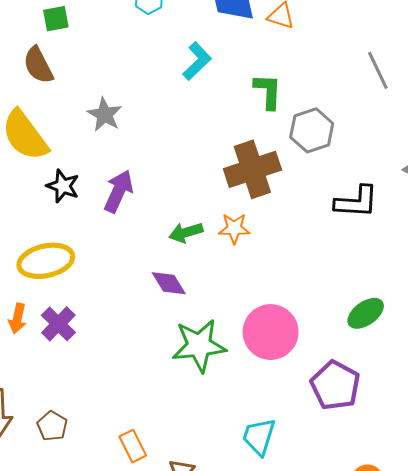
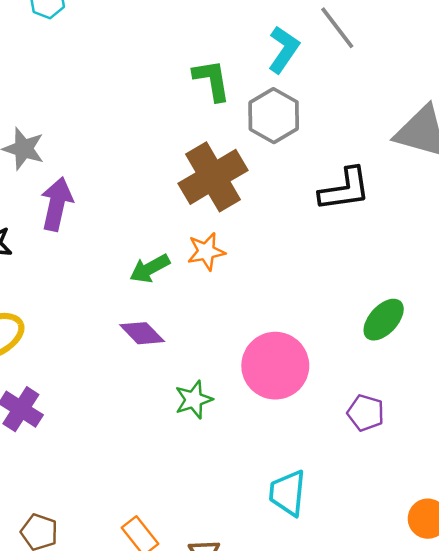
cyan L-shape: (197, 61) -> (284, 49), moved
purple arrow: (118, 191) -> (57, 204), moved
green star: (199, 346) -> (194, 400), size x0.6
purple pentagon: (335, 385) -> (366, 413), size x0.6

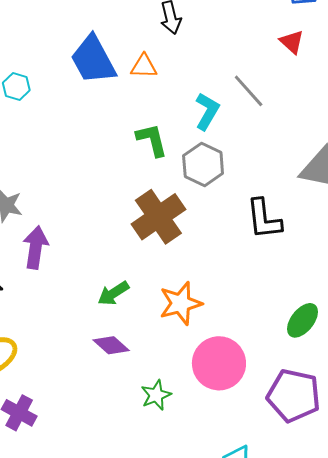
black L-shape: (345, 189) -> (264, 219), turned 96
orange star: (206, 252) -> (181, 303), moved, size x1.4
purple pentagon: (366, 413) -> (294, 396), size x1.8

